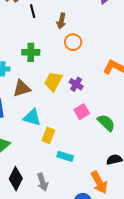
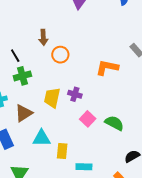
black line: (33, 11) -> (15, 56), moved

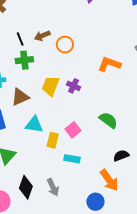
brown arrow: (43, 37) -> (42, 36), moved, turned 63
pink square: (88, 119) -> (73, 130), moved

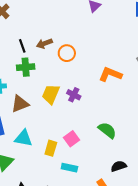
cyan triangle: (34, 125) -> (23, 138), moved

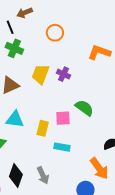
brown arrow: (44, 43) -> (25, 13), moved
green cross: (26, 67) -> (14, 48), turned 30
green semicircle: (107, 130) -> (84, 108), moved
pink square: (72, 139) -> (63, 118), turned 35

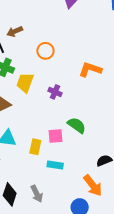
yellow trapezoid: (40, 74) -> (25, 83), moved

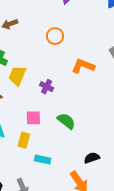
orange circle: (45, 51) -> (55, 36), moved
pink square: (55, 136) -> (33, 118), moved

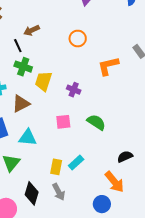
orange L-shape: (83, 66) -> (108, 66), turned -30
yellow rectangle: (24, 140) -> (56, 167), moved
cyan rectangle: (43, 159) -> (76, 163), turned -49

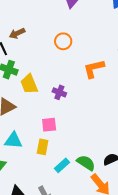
yellow trapezoid: (44, 81) -> (29, 84), turned -40
green semicircle: (96, 122) -> (86, 163), moved
yellow rectangle: (56, 167) -> (43, 147), moved

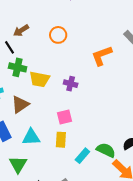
orange circle: (63, 41) -> (58, 35), moved
yellow trapezoid: (29, 84) -> (40, 79), turned -50

